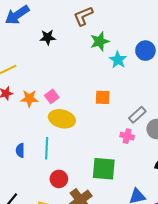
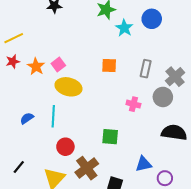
orange star: (29, 98) -> (36, 67), turned 30
gray rectangle: (137, 115) -> (146, 69), moved, turned -36
blue semicircle: (20, 150) -> (27, 118), turned 56
green square: (104, 169) -> (110, 137), size x0.7

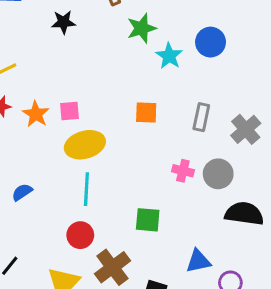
pink square: (58, 64) -> (70, 111), turned 32
yellow ellipse: (68, 87) -> (85, 145), turned -30
gray circle: (163, 97) -> (218, 174), moved
cyan line: (53, 116) -> (86, 189), moved

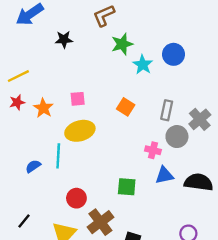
pink square: (70, 111) -> (78, 99), moved
orange square: (146, 113) -> (126, 107), turned 30
gray circle: (218, 174) -> (177, 137), moved
cyan line: (86, 189) -> (58, 156), moved
blue triangle: (198, 261) -> (164, 175), moved

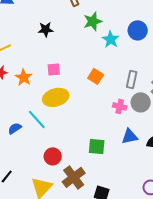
black star: (64, 40) -> (46, 29), moved
pink cross: (153, 150) -> (120, 106), moved
cyan line: (58, 156) -> (37, 119), turned -45

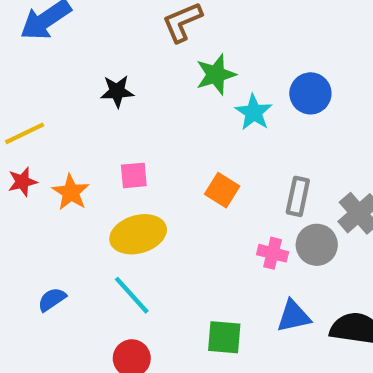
cyan line: (37, 119) -> (132, 295), moved

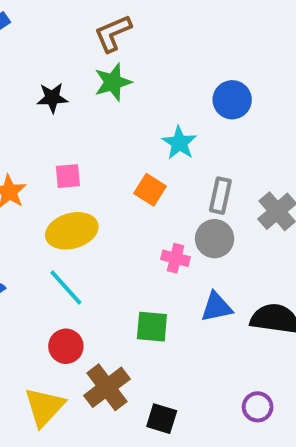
green star: (216, 75) -> (113, 82), moved
cyan star: (254, 112) -> (179, 143), moved
gray circle: (317, 245) -> (215, 239), moved
pink cross: (273, 253) -> (175, 258), moved

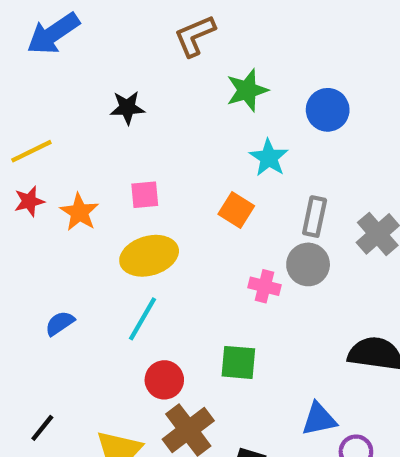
green star: (113, 82) -> (247, 90), moved
cyan line: (66, 288) -> (143, 319), turned 72
blue triangle: (216, 307) -> (319, 419), moved
red circle: (66, 346) -> (164, 380), moved

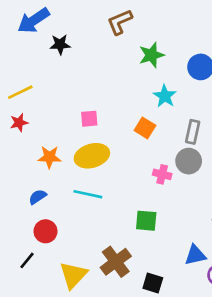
black star: (127, 108) -> (60, 44), moved
orange star: (79, 212) -> (49, 157), moved, turned -30
cyan line: (143, 319) -> (88, 194), turned 72
red circle: (164, 380) -> (46, 231), moved

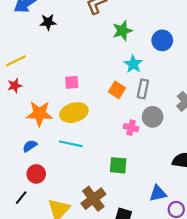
gray rectangle: (193, 132) -> (143, 89), moved
orange star: (49, 157) -> (39, 114), size x1.4

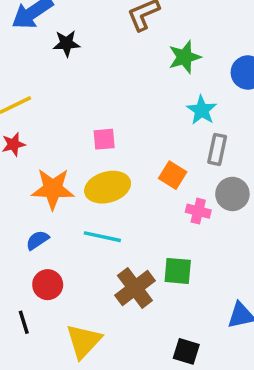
orange square: (117, 90) -> (173, 175), moved
black line: (21, 198) -> (24, 322), turned -56
brown cross: (93, 199) -> (135, 288), moved

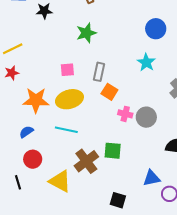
green star: (185, 57) -> (86, 33), moved
cyan star: (202, 110) -> (146, 62), moved
gray rectangle: (217, 149) -> (99, 72), moved
gray circle: (232, 194) -> (146, 117), moved
yellow triangle: (84, 341) -> (60, 181), moved, turned -45

